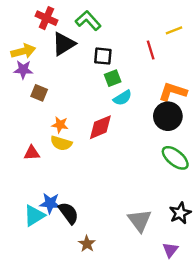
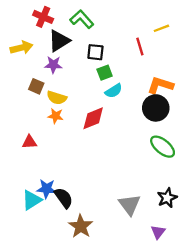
purple star: (23, 70) -> (53, 65), moved
yellow semicircle: (61, 143) -> (57, 98), moved
brown star: (87, 244) -> (81, 226), size x1.5

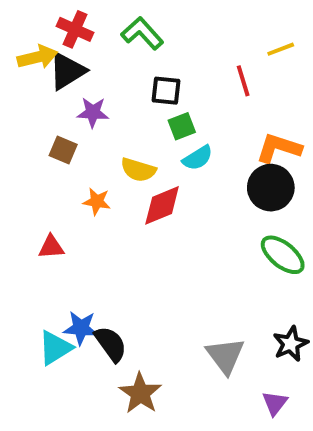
black triangle: (59, 41) -> (67, 71), moved
yellow arrow: (21, 48) -> (37, 57), moved
yellow semicircle: (57, 98) -> (138, 170), moved

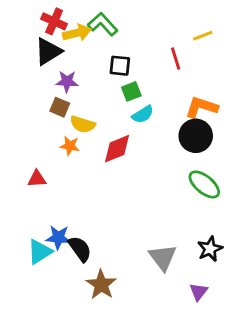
yellow arrow: (37, 57) -> (77, 33), moved
brown square: (63, 150) -> (60, 107), moved
yellow semicircle: (138, 170) -> (83, 124), moved

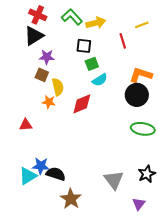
yellow arrow: (77, 33) -> (96, 23), moved
yellow semicircle: (83, 124) -> (58, 87), turned -120
green ellipse: (204, 184) -> (143, 129), turned -30
black semicircle: (80, 249) -> (56, 174), turned -36

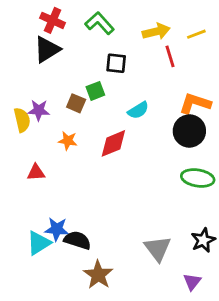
yellow arrow: (96, 23) -> (156, 31), moved
purple star: (47, 57) -> (39, 110), moved
green square: (92, 64) -> (95, 91), moved
brown square: (42, 75) -> (76, 103), moved
yellow semicircle: (58, 87) -> (22, 120), moved

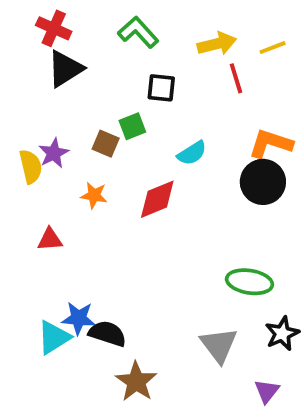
red cross: (53, 20) -> (54, 28), moved
purple star: (39, 110) -> (54, 153), turned -30
green ellipse: (198, 178) -> (249, 282), moved

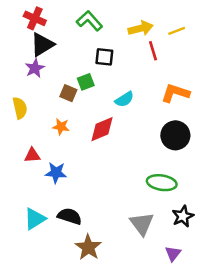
purple star: (54, 153) -> (35, 68), moved
black circle: (263, 182) -> (175, 135), moved
blue star: (79, 318) -> (56, 173), moved

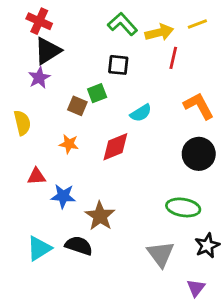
green L-shape: (90, 21) -> (122, 24), moved
yellow line: (177, 31) -> (197, 24), moved
red line: (153, 51) -> (173, 58), turned 30
orange L-shape: (175, 93) -> (199, 106), turned 44
brown star: (88, 247) -> (100, 216), moved

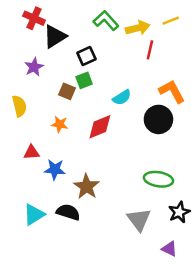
black triangle: (48, 51) -> (55, 36), moved
black square: (118, 65) -> (86, 56), moved, turned -30
black circle: (199, 154) -> (158, 119), moved
purple triangle: (196, 288) -> (169, 249), turned -42

